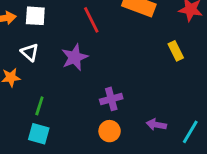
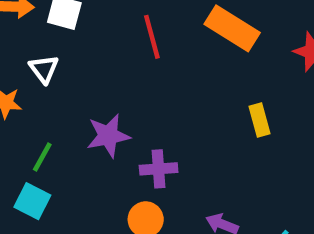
yellow rectangle: (176, 51) -> (259, 120), moved
purple star: (75, 57) -> (108, 136), moved

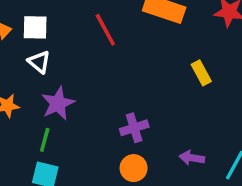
white triangle: (44, 69) -> (39, 62), moved
purple star: (108, 136) -> (58, 103), moved

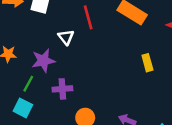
white triangle: (39, 62) -> (66, 37), moved
purple cross: (134, 128) -> (62, 89), moved

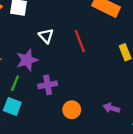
red line: (88, 17) -> (80, 41), moved

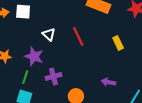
purple star: (27, 60) -> (34, 56), turned -30
purple arrow: (111, 108) -> (108, 82), moved

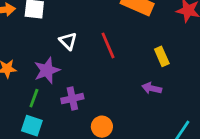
purple star: (34, 56) -> (47, 70), turned 30
purple arrow: (108, 82) -> (152, 88), moved

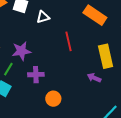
white triangle: (68, 41) -> (43, 17), moved, turned 48
yellow rectangle: (162, 56) -> (106, 56), size x1.6

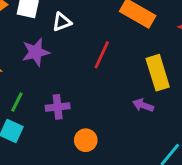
red line: (68, 41) -> (102, 55), turned 42
purple star: (21, 51) -> (36, 52), moved

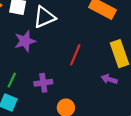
white triangle: (62, 22) -> (44, 17), size x1.5
red line: (102, 55) -> (75, 55), moved

